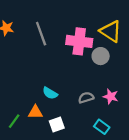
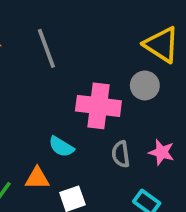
pink cross: (79, 41) -> (98, 106), moved
gray semicircle: (86, 98) -> (121, 154), turned -80

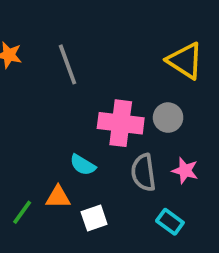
gray circle: (145, 85) -> (168, 118), moved
gray semicircle: (121, 154) -> (143, 172), size x1.4

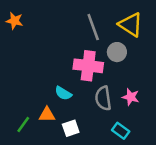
gray line: (68, 64) -> (93, 27), moved
gray circle: (168, 118) -> (117, 52), moved

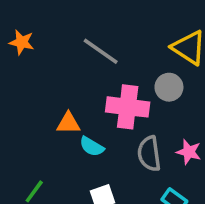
gray line: (93, 27) -> (101, 51), moved, turned -35
orange triangle: (47, 115) -> (68, 123), moved

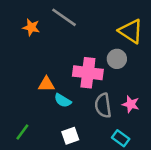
orange star: (22, 42) -> (31, 27), moved
gray line: (101, 51) -> (64, 17), moved

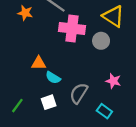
pink cross: (88, 73) -> (72, 29), moved
gray semicircle: (103, 106) -> (79, 93), moved, turned 40
white square: (70, 136) -> (49, 102), moved

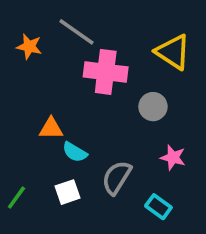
gray circle: (101, 41) -> (153, 107), moved

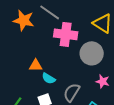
orange star: (29, 47) -> (24, 20), size x1.5
gray circle: (153, 107) -> (92, 53), size x1.5

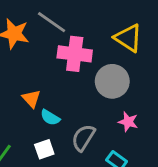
orange triangle: (36, 65) -> (31, 99), turned 48

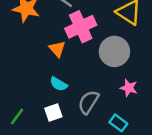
pink cross: (75, 54) -> (81, 27), turned -32
orange triangle: (31, 99) -> (57, 49), moved

